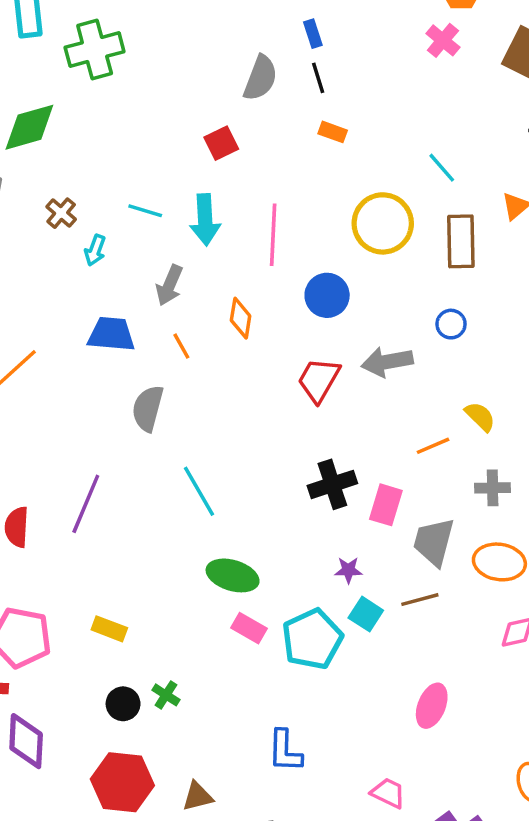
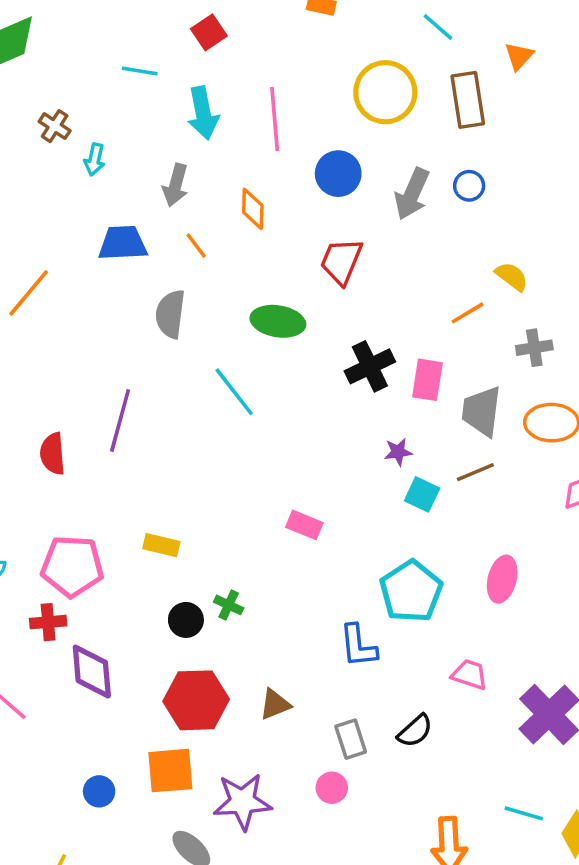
cyan line: (145, 211) -> (140, 71), moved
gray arrow: (387, 362) -> (412, 194), moved, turned -48
green ellipse: (233, 575) -> (278, 321), moved
cyan pentagon: (312, 639) -> (411, 591), moved

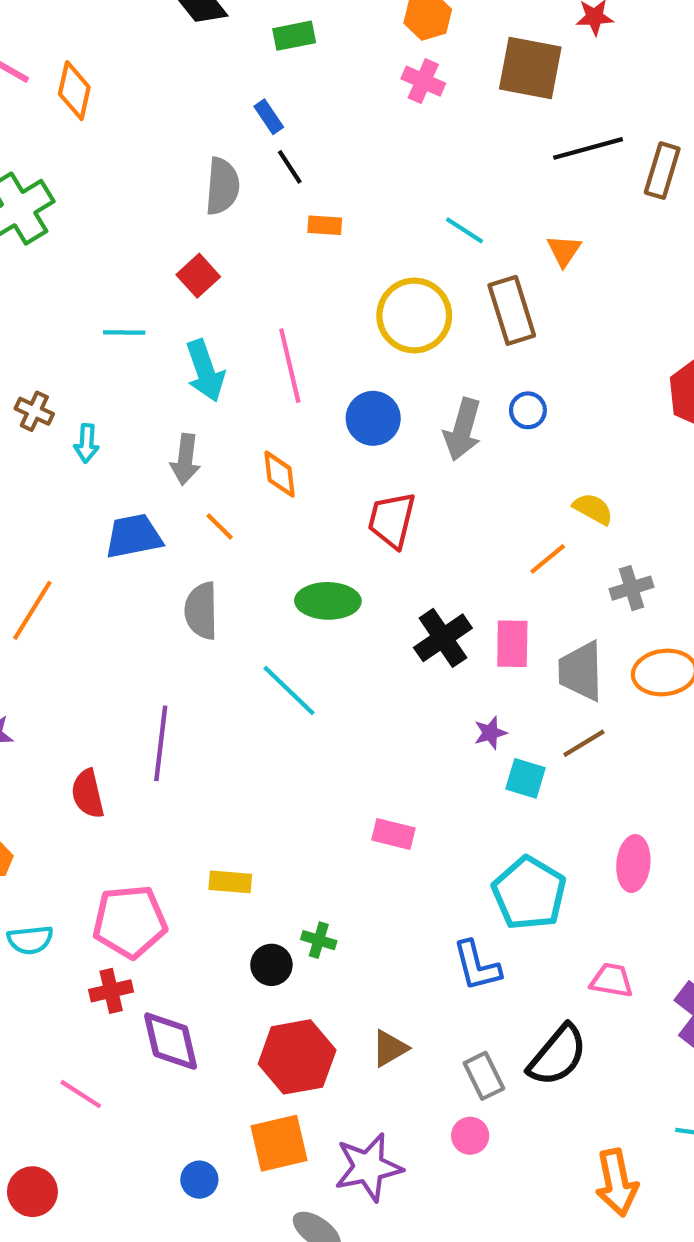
black semicircle: (415, 731) -> (558, 1055), size x1.5

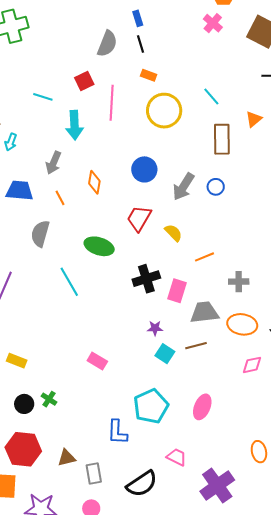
yellow circle: (414, 315) -> (164, 111), moved
pink line: (290, 366) -> (112, 103), moved
yellow semicircle: (593, 509) -> (173, 233), moved
gray trapezoid: (581, 671) -> (204, 312), turned 68
gray rectangle: (484, 1076) -> (94, 474), moved

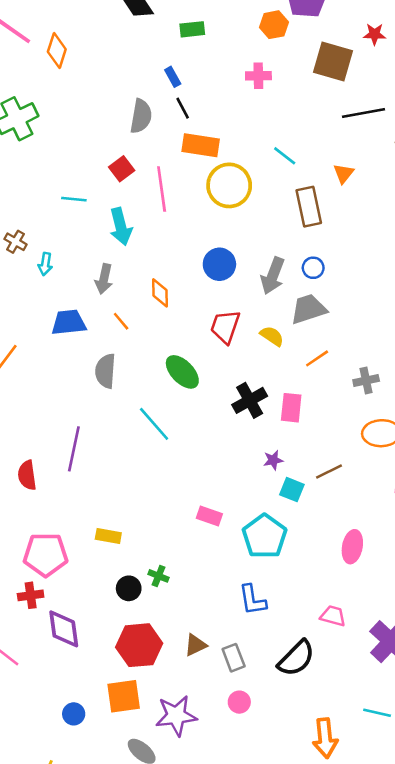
pink cross: (213, 23) -> (258, 76), moved, turned -30
orange rectangle: (149, 75) -> (201, 145), size x1.8
green ellipse: (99, 246) -> (182, 372), turned 40
gray trapezoid: (204, 312) -> (308, 309), moved
cyan pentagon: (151, 406) -> (265, 536), moved

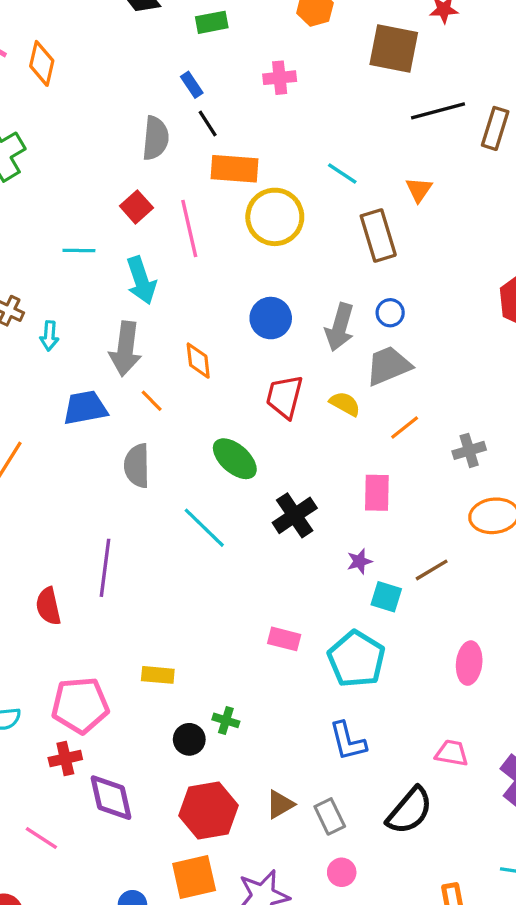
pink cross: (258, 76) -> (280, 78), moved
gray arrow: (104, 279) -> (125, 349), size x1.4
black cross: (250, 400) -> (295, 515), moved

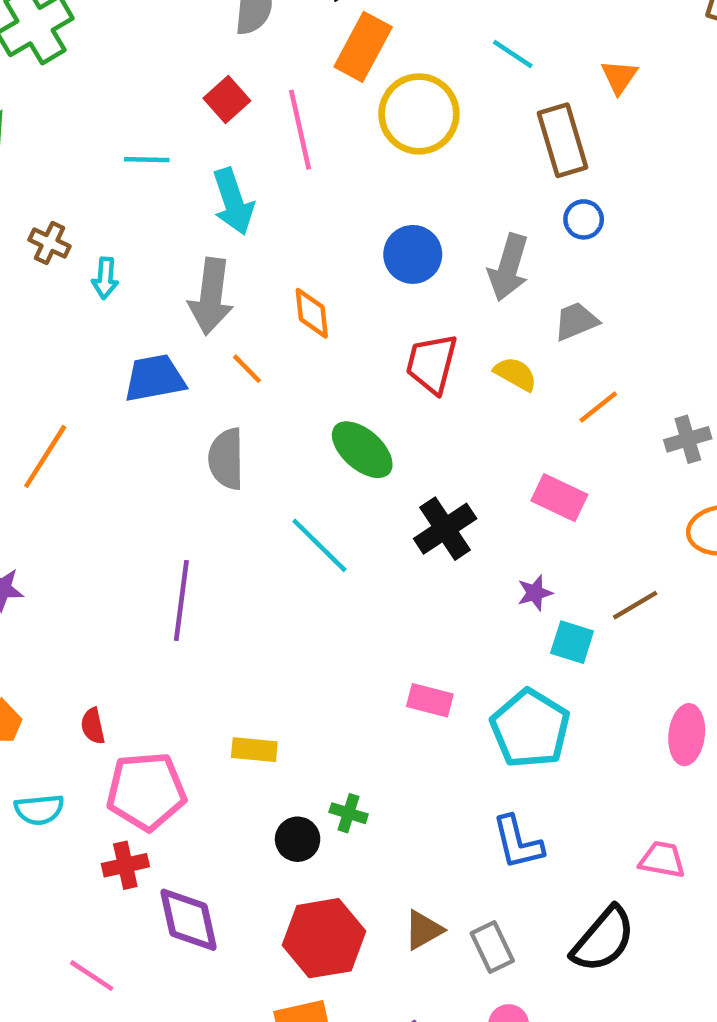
orange rectangle: (234, 169) -> (363, 47), turned -66
blue circle: (390, 313) -> (584, 219), moved
gray trapezoid: (388, 366) -> (576, 321), size x0.7
pink rectangle: (377, 493) -> (559, 498), turned -66
red semicircle: (48, 606) -> (93, 726), moved, size x0.7

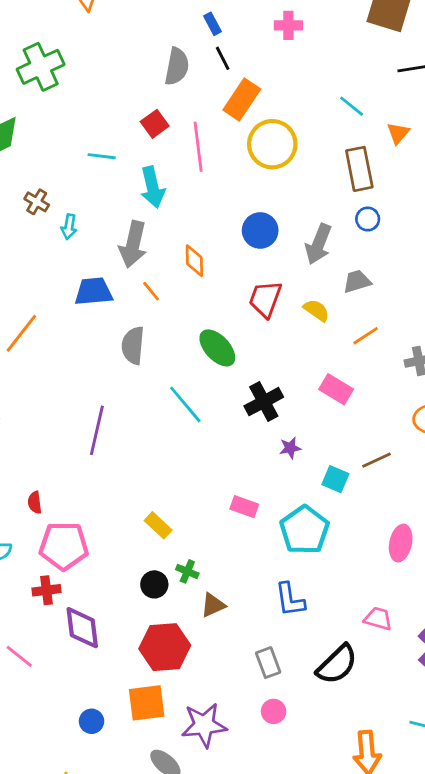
cyan line: (513, 54) -> (352, 106), moved
purple star: (535, 593) -> (290, 448), moved
yellow rectangle: (254, 750) -> (158, 525), moved, turned 32
brown triangle: (423, 930) -> (213, 605), moved

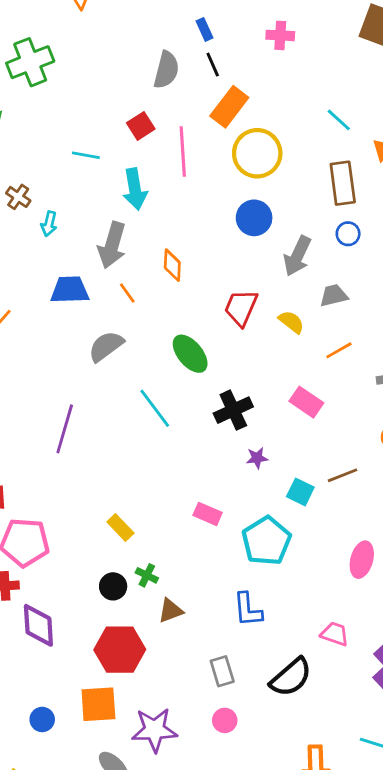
blue circle: (260, 230) -> (254, 218), moved
gray semicircle: (133, 345) -> (106, 346), turned 45

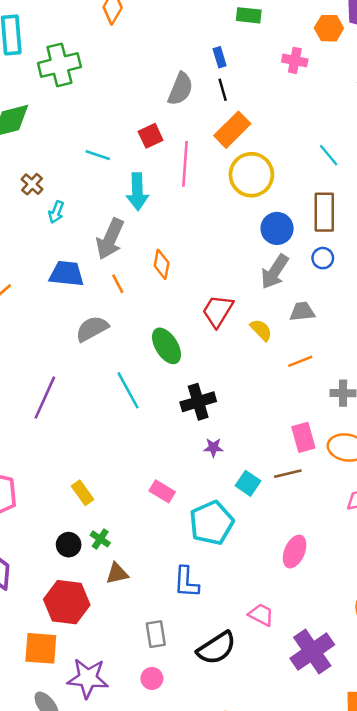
pink cross: (280, 35) -> (295, 60), moved
blue circle: (254, 218) -> (277, 228), moved
pink rectangle: (306, 402) -> (303, 437), moved, turned 32

